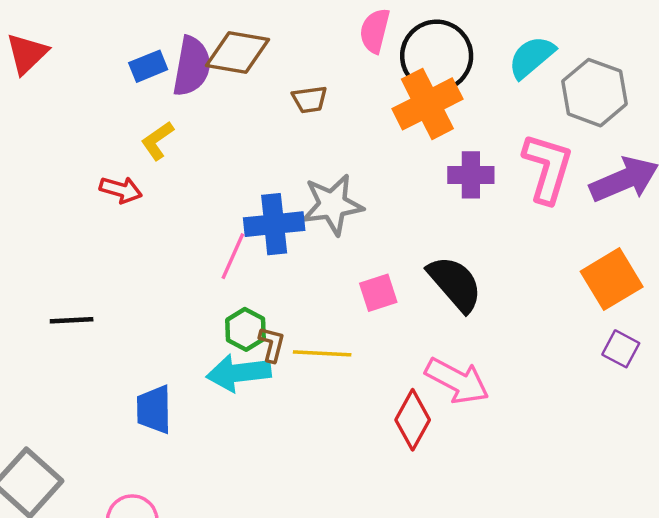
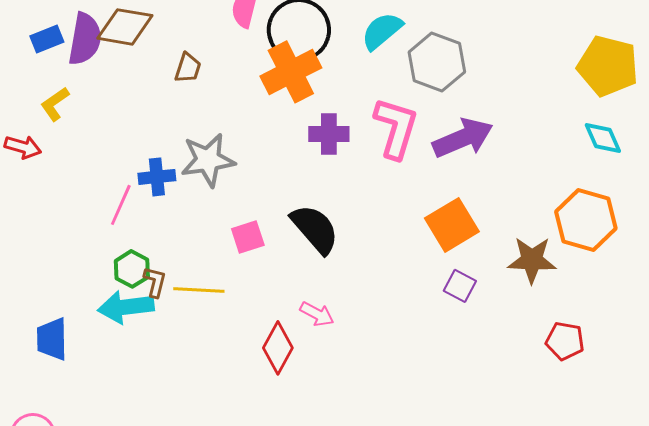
brown trapezoid: (310, 99) -> (188, 68), turned -64
blue cross: (274, 224) -> (157, 177), size x0.7
pink arrow: (457, 381) -> (317, 314), size x0.6

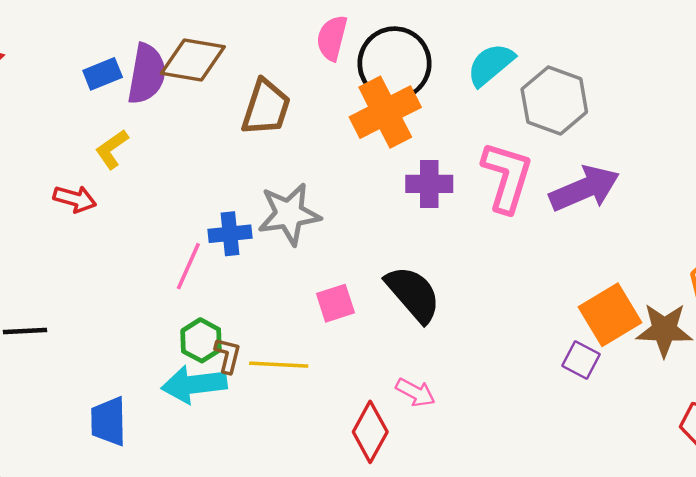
brown trapezoid: (188, 68) -> (266, 107), size x1.6
orange square: (452, 225) -> (610, 315), moved

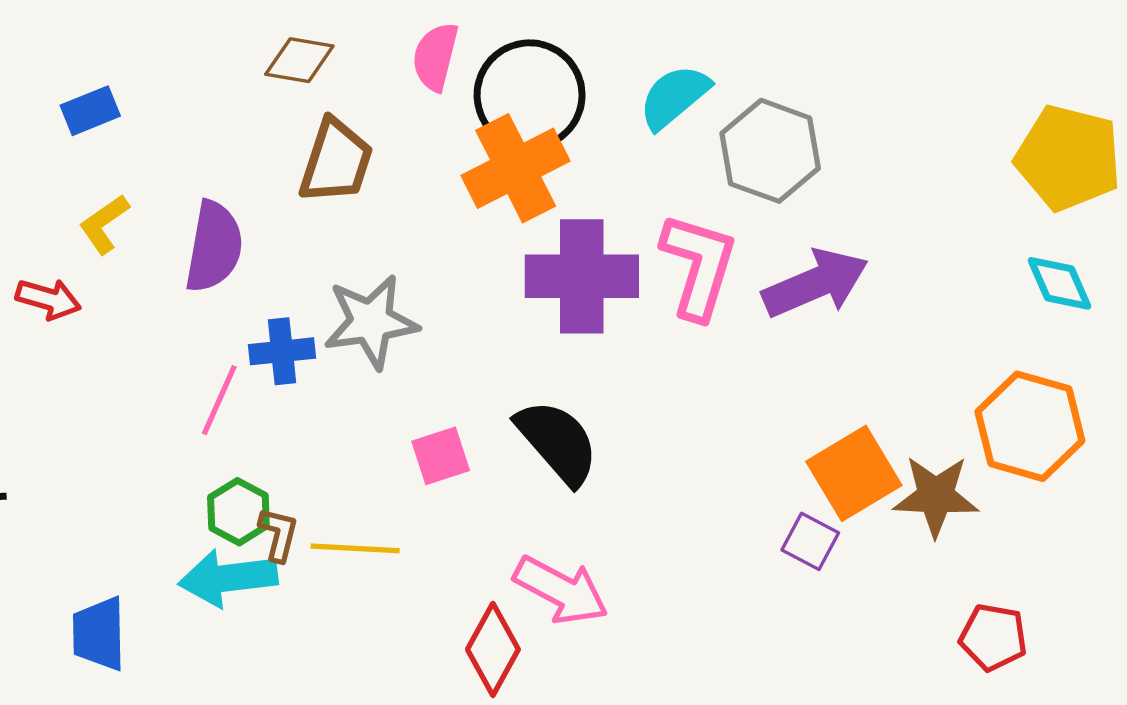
brown diamond: (193, 60) -> (299, 60), moved, size x0.7
purple semicircle: (147, 74) -> (214, 247), moved
purple cross: (429, 184) -> (582, 276), size x1.6
pink arrow: (415, 392) -> (561, 590), size x1.6

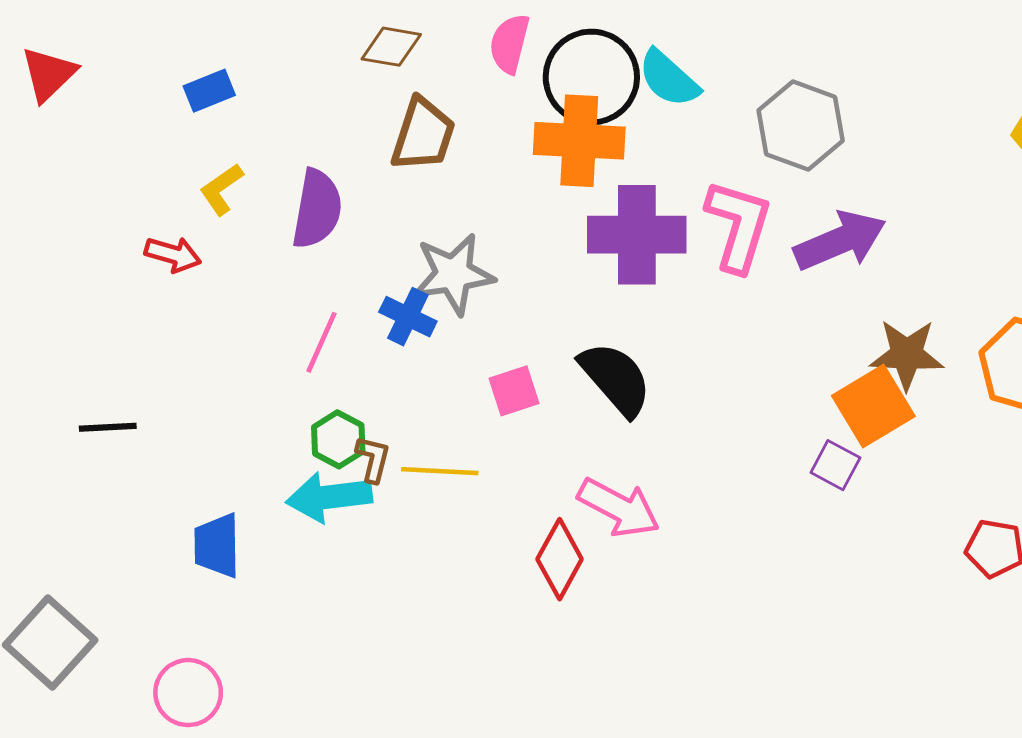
cyan semicircle: (674, 97) -> (669, 79), moved, turned -98
orange cross: (516, 168) -> (579, 141), turned 30
blue cross: (282, 351) -> (408, 317), moved, turned 32
brown star: (936, 496) -> (907, 354), moved

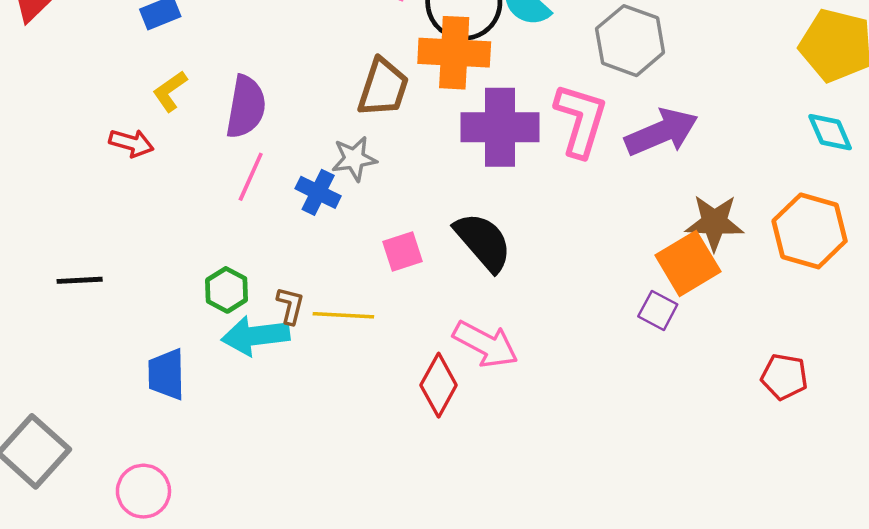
brown trapezoid: (423, 135) -> (383, 88), moved
gray star: (453, 274) -> (354, 159), size x0.7
pink line: (322, 342) -> (251, 177), moved
green hexagon: (338, 439) -> (227, 290), moved

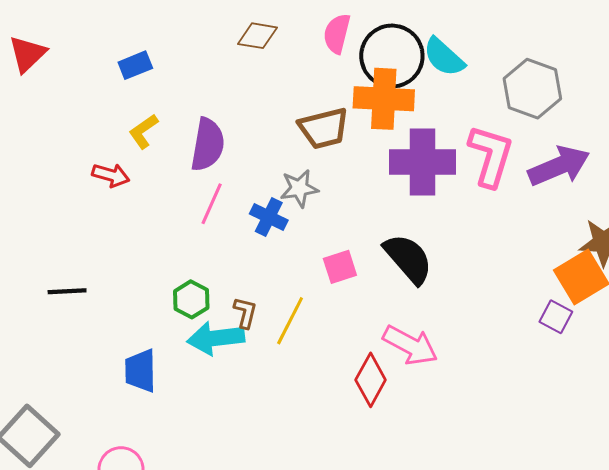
brown trapezoid: (383, 88) -> (324, 128), turned 58
yellow line: (343, 315) -> (290, 321), turned -66

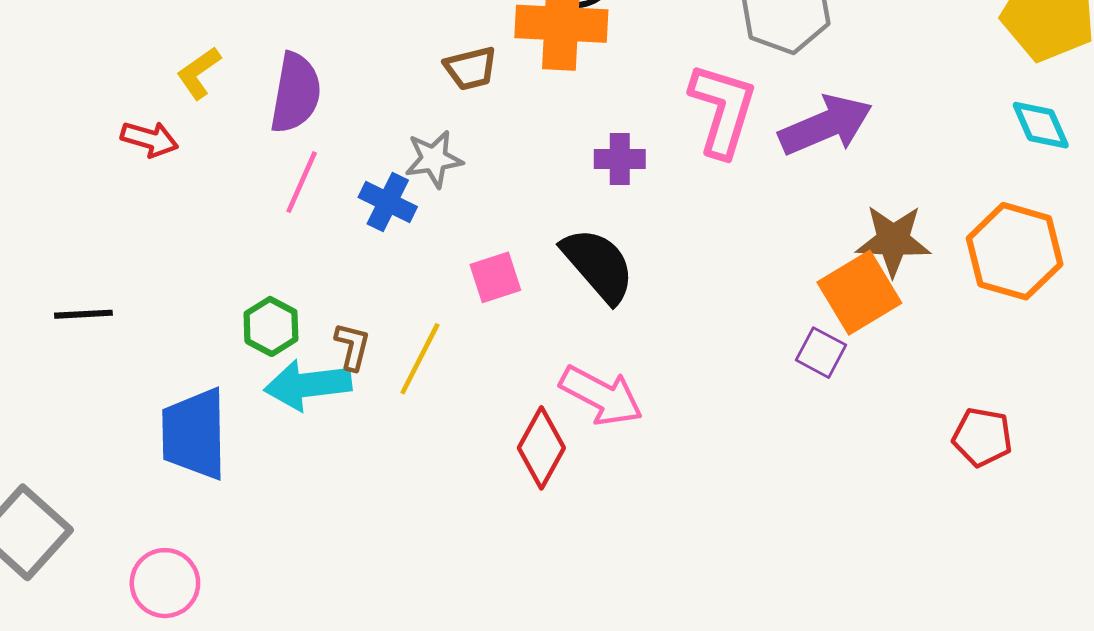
brown trapezoid: (324, 128) -> (471, 68), size x0.7
purple cross: (422, 162) -> (620, 159), moved, size x0.5
blue trapezoid: (140, 371) -> (194, 434), size x1.4

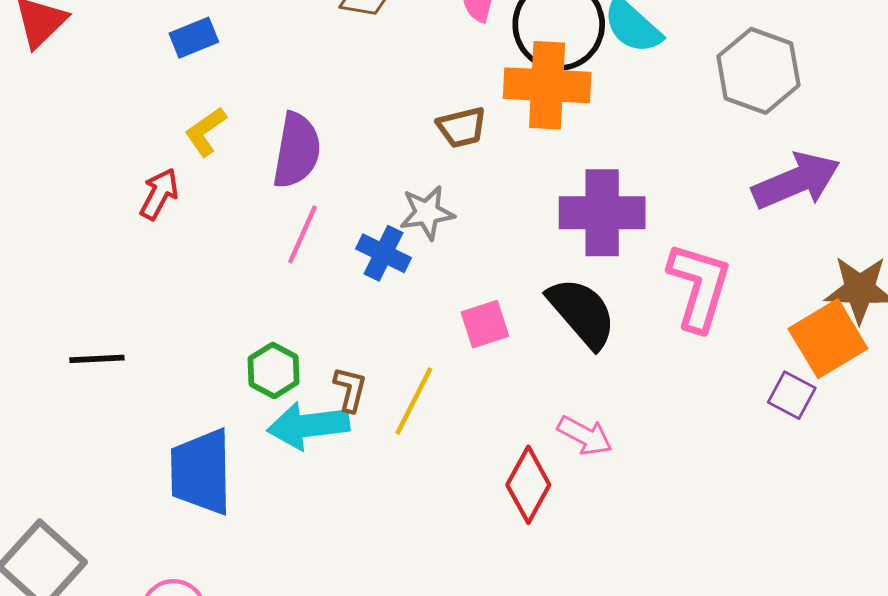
pink L-shape: (723, 110) -> (699, 287), moved
red arrow: (150, 139) -> (159, 194), turned -78
purple cross: (620, 159) -> (602, 213), size x1.8
pink arrow: (601, 396) -> (585, 436), size x0.7

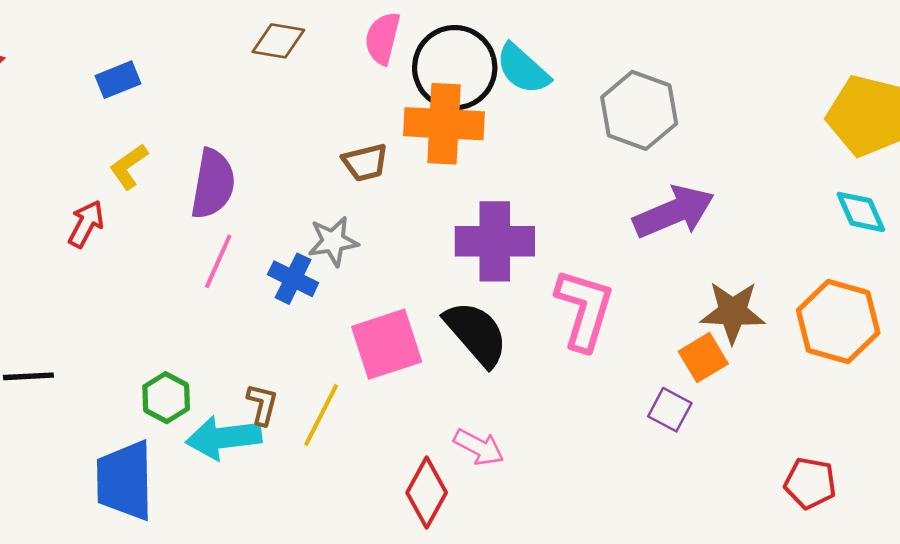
pink square: (485, 324) -> (387, 344), size x1.6
orange square: (828, 339) -> (703, 358), size x0.7
green hexagon: (274, 370) -> (166, 398), moved

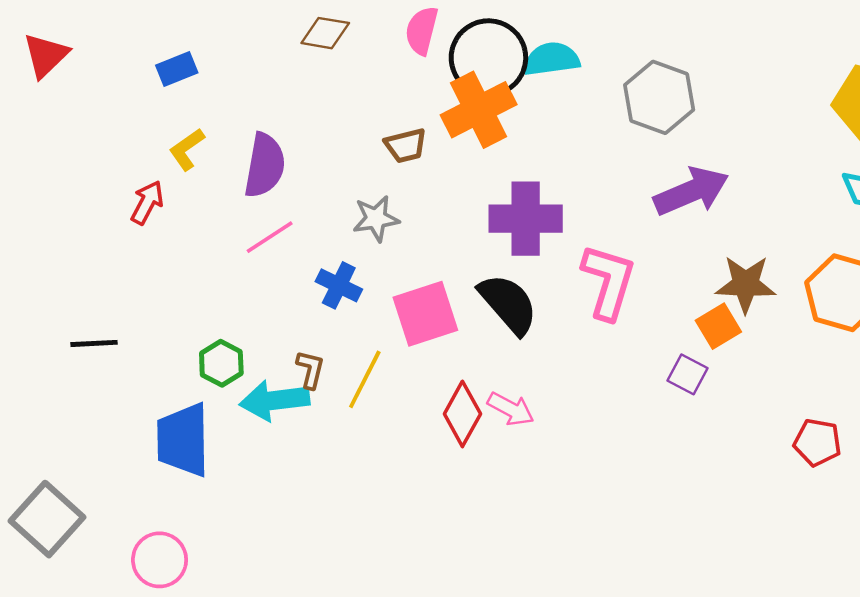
cyan semicircle: (523, 69) -> (552, 59), turned 130
orange cross: (444, 124) -> (479, 110), turned -30
pink line: (218, 261) -> (270, 237), turned 33
blue cross: (293, 279) -> (339, 285), moved
red diamond: (427, 493) -> (462, 414), moved

